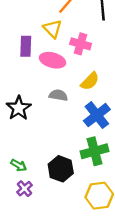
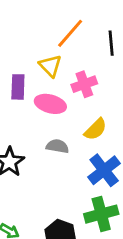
pink cross: (81, 44) -> (84, 84), turned -36

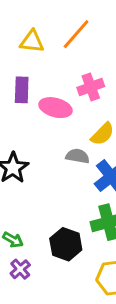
yellow triangle: (50, 66) -> (32, 41), moved, turned -40
gray semicircle: (57, 146) -> (78, 156), moved

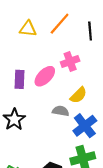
purple rectangle: (22, 90) -> (20, 79), moved
pink ellipse: (55, 108) -> (45, 76), turned -60

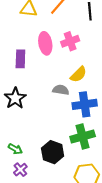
pink ellipse: (45, 76) -> (45, 43), moved, turned -55
blue cross: (85, 126) -> (85, 104), turned 30

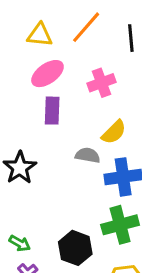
pink ellipse: (45, 43) -> (47, 74), moved, turned 65
purple rectangle: (20, 59) -> (52, 111), moved

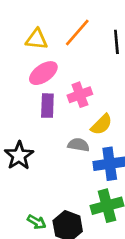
pink cross: (102, 83) -> (80, 95), moved
green arrow: (20, 243) -> (37, 222), moved

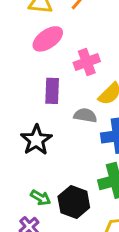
purple rectangle: (47, 106) -> (52, 91), moved
black star: (19, 156) -> (36, 140), moved

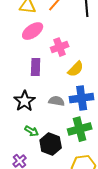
gray semicircle: (85, 115) -> (57, 101), moved
green arrow: (41, 198) -> (32, 131), moved

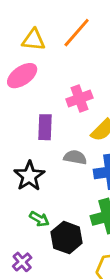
pink ellipse: (33, 31) -> (22, 76), moved
gray semicircle: (57, 101) -> (75, 157), moved

